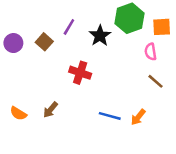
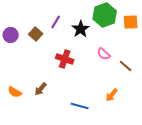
pink semicircle: (151, 52) -> (104, 54), moved, turned -40
blue line: (110, 116) -> (80, 106), moved

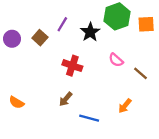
brown arrow: (41, 89) -> (66, 99), moved

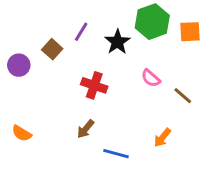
purple circle: (12, 39) -> (19, 65), moved

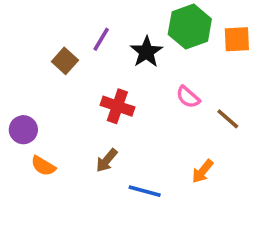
purple circle: (19, 65) -> (23, 130), moved
orange semicircle: (22, 133) -> (43, 166), moved

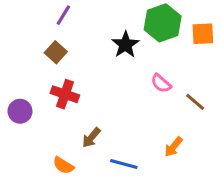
purple line: (101, 39) -> (63, 15), moved
red cross: (117, 106) -> (65, 94), moved
orange semicircle: (43, 166) -> (63, 165), moved

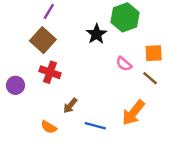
orange square: (203, 34) -> (154, 53), moved
brown square: (56, 52) -> (43, 40), size x1.5
orange arrow: (173, 147) -> (133, 113), size x1.6

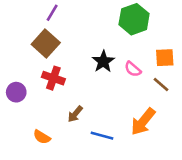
black star: (96, 34) -> (103, 61), moved
orange semicircle: (49, 127) -> (42, 137), moved

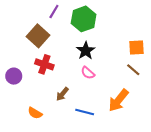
purple line: (52, 13) -> (54, 12), moved
green hexagon: (134, 19) -> (84, 19), moved
pink semicircle: (133, 69) -> (88, 73), moved

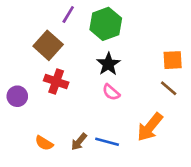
brown arrow: (62, 94) -> (79, 142), moved

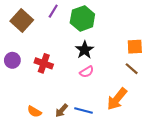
brown square: (48, 45) -> (22, 21), moved
pink semicircle: (111, 92) -> (87, 72), turned -72
purple circle: (17, 96) -> (12, 60), moved

